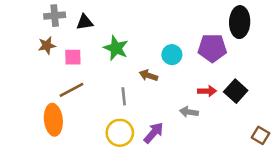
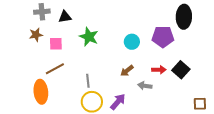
brown arrow: (148, 75) -> (127, 71), moved, turned -56
gray line: (124, 96) -> (88, 81), moved
brown square: (260, 135) -> (200, 104), turned -32

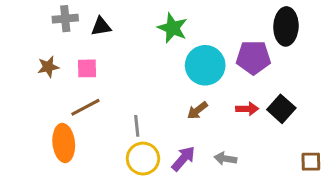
brown star: (36, 35) -> (48, 67), moved
green star: (89, 37) -> (173, 28), moved
cyan circle: (132, 42) -> (205, 65), size x1.6
gray arrow: (145, 86) -> (225, 159), moved

